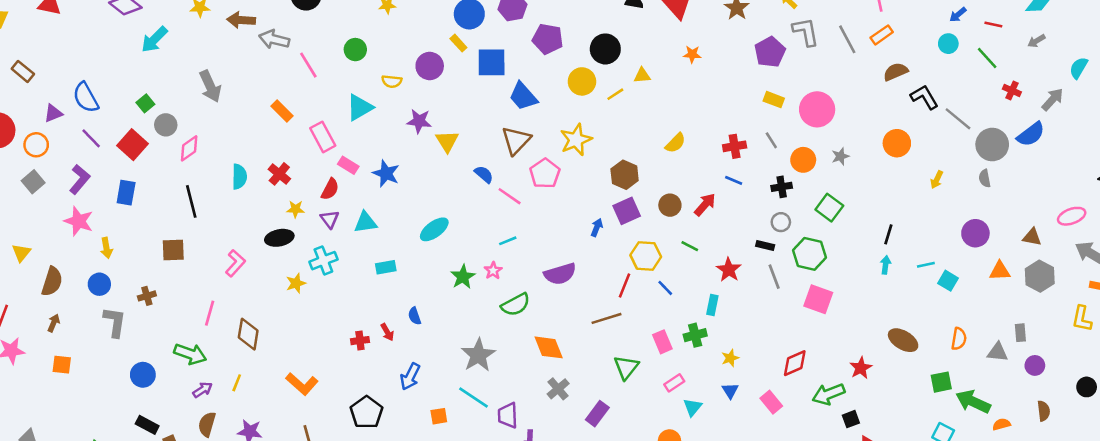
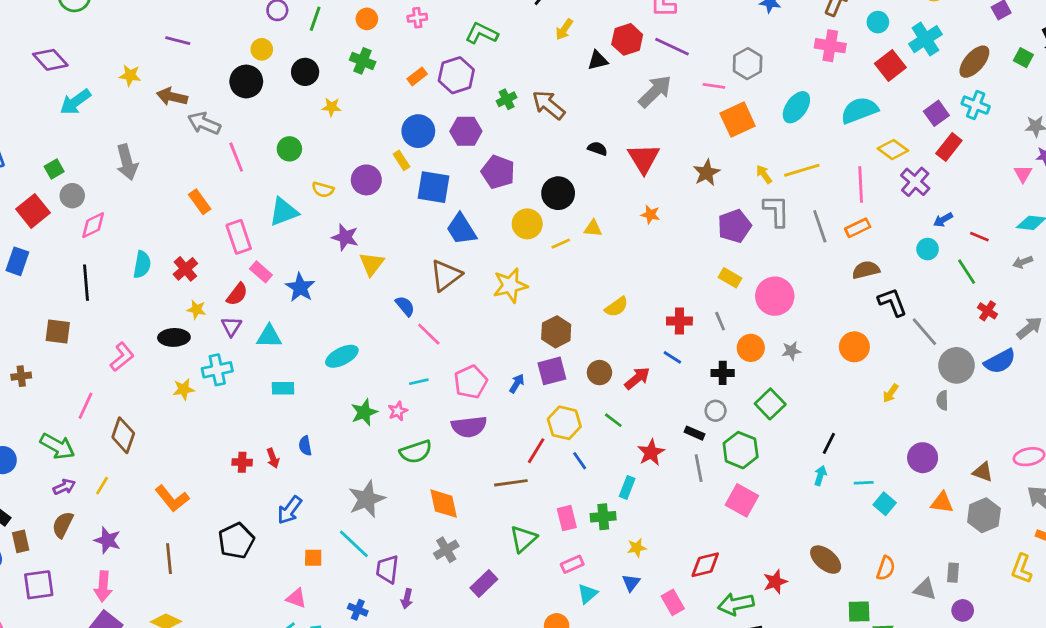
pink pentagon: (545, 173) -> (471, 382), moved

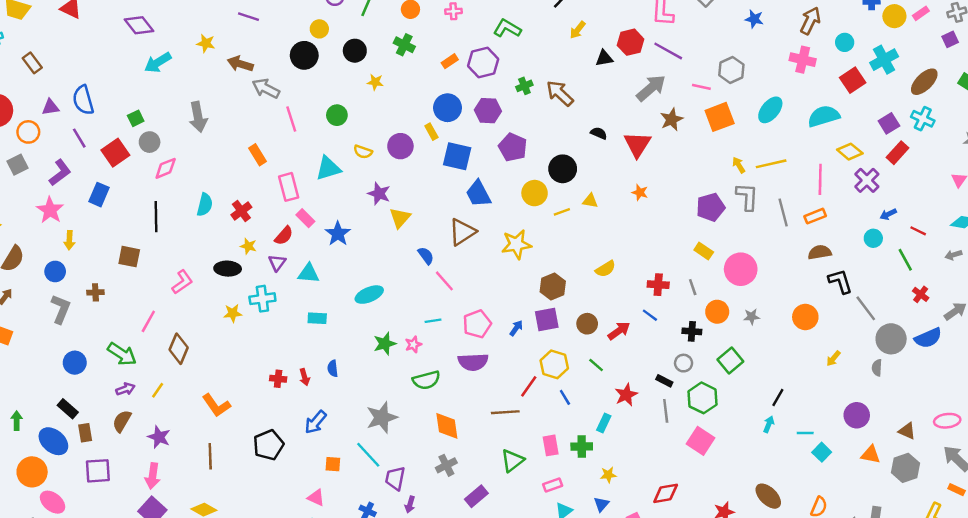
brown star: (707, 173) -> (672, 119), moved

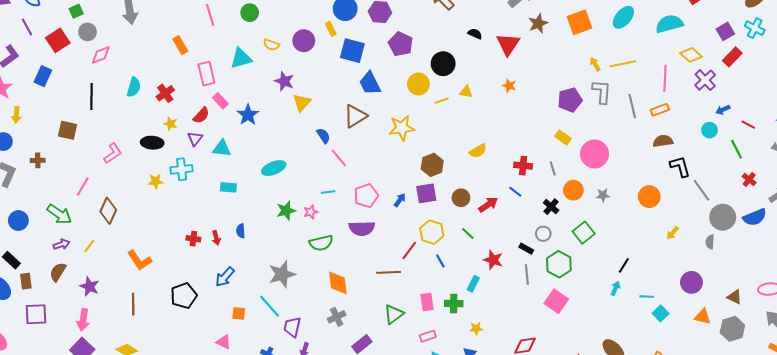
black cross: (692, 331) -> (551, 207), turned 35
red star: (626, 395) -> (493, 260), turned -30

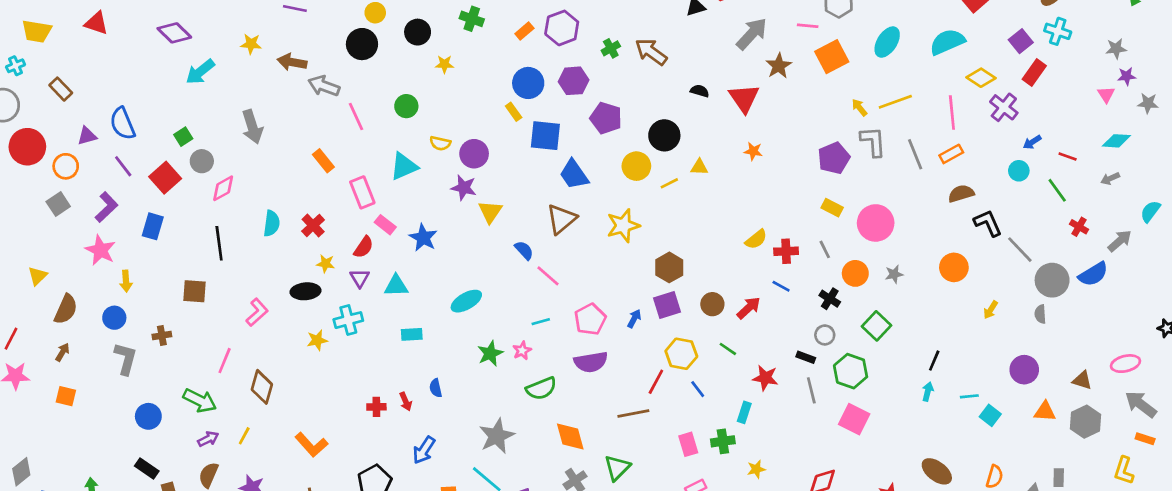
purple circle: (304, 41) -> (474, 154), moved
yellow semicircle: (478, 151) -> (756, 239), moved
green triangle: (394, 314) -> (617, 468), moved

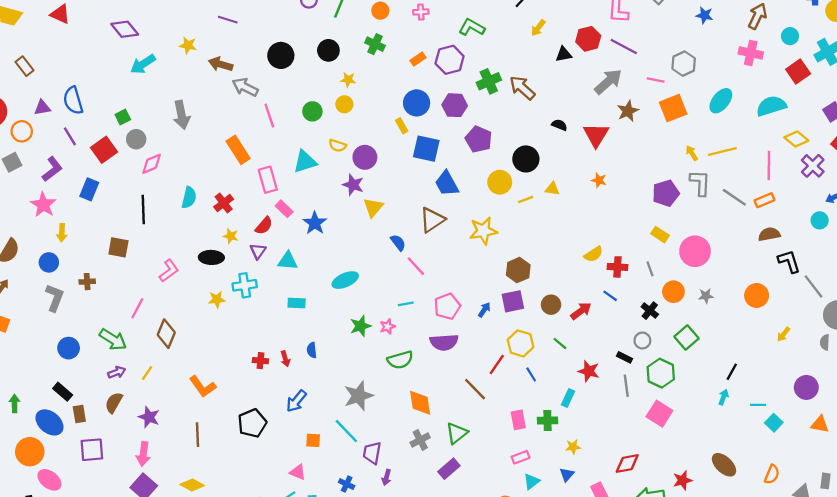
yellow circle: (375, 13) -> (344, 104), moved
green cross: (611, 48) -> (489, 81), size x1.5
gray line: (915, 154) -> (734, 197), turned -40
orange rectangle: (323, 161) -> (238, 150), size x1.4
brown line: (633, 413) -> (475, 389), turned 50

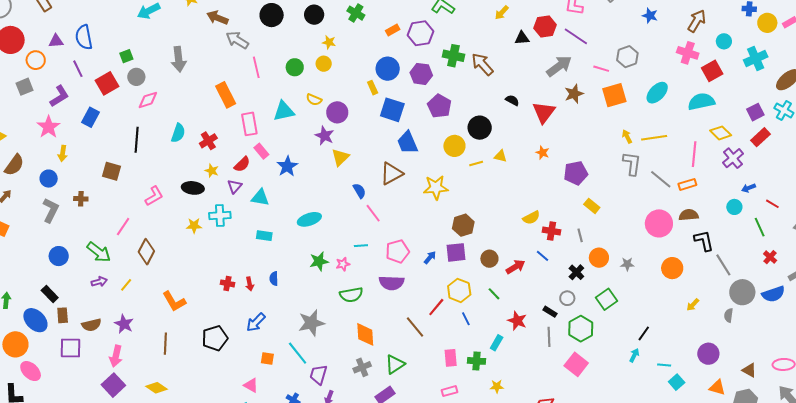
red square: (798, 72) -> (712, 71), moved
green cross: (489, 81) -> (453, 56), turned 30
purple pentagon: (666, 193) -> (576, 173), moved
pink circle: (695, 251) -> (659, 223), moved
brown semicircle: (114, 403) -> (91, 325), moved, turned -138

